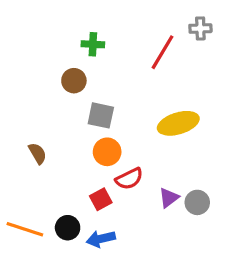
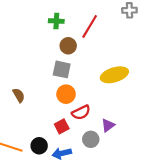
red line: (162, 52) -> (90, 26), moved
brown circle: (74, 81) -> (68, 46), moved
gray circle: (197, 202) -> (91, 139), moved

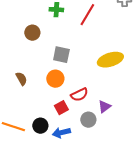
brown circle: (68, 46) -> (32, 33), moved
orange circle: (66, 94) -> (55, 79), moved

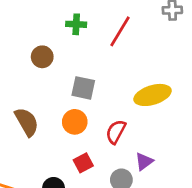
brown semicircle: (21, 79) -> (27, 122), size x1.5
red semicircle: (79, 95) -> (116, 132), moved, turned 144

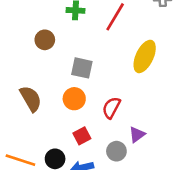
yellow ellipse: (153, 95) -> (145, 56), moved, turned -48

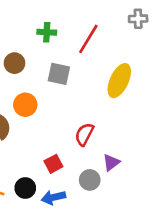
gray square: (82, 68) -> (59, 74), moved
orange circle: (74, 99) -> (25, 105), moved

